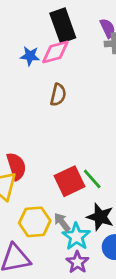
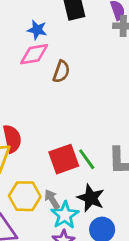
pink diamond: (55, 52) -> (34, 54), moved

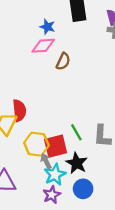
red square: (64, 159) -> (56, 146), moved
yellow hexagon: (25, 196) -> (36, 144), moved

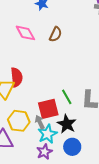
pink diamond: (43, 46) -> (25, 33), moved, turned 65
yellow hexagon: (36, 144) -> (19, 121), moved

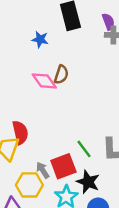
pink diamond: (25, 33) -> (44, 81), moved
gray arrow: (40, 122) -> (43, 170), moved

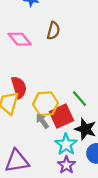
pink diamond: (44, 81) -> (20, 39), moved
yellow hexagon: (29, 185) -> (45, 104), moved

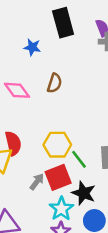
yellow hexagon: (45, 104) -> (57, 145), moved
gray arrow: (42, 121) -> (37, 182), turned 70

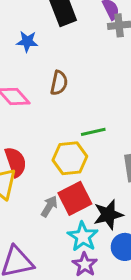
green line: (79, 159) -> (93, 132), moved, turned -60
black star: (84, 193) -> (108, 215), turned -30

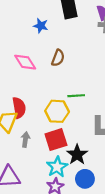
gray arrow: (49, 206) -> (25, 140), moved, turned -32
black star: (108, 215) -> (77, 155), turned -30

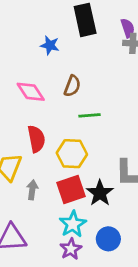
green line: (76, 96) -> (89, 115), moved
red semicircle: (19, 108) -> (36, 139), moved
black star: (77, 155) -> (100, 193), moved

